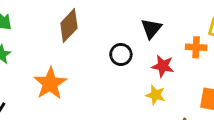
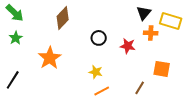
black triangle: (151, 28) -> (144, 13), moved
yellow star: (156, 95) -> (96, 72), moved

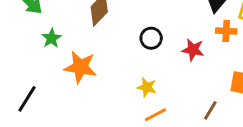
green star: (16, 38) -> (51, 38), moved
orange star: (50, 58) -> (80, 67), turned -30

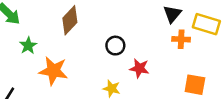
red star: (193, 50) -> (139, 68), moved

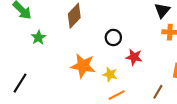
orange star: (53, 71) -> (83, 66), moved

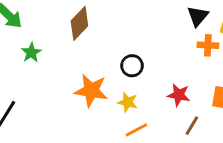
black circle: (113, 38) -> (132, 66), moved
red star: (134, 57) -> (179, 95), moved

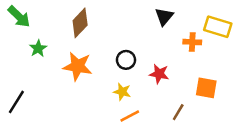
black triangle: (198, 16) -> (164, 17), moved
orange star: (91, 91) -> (78, 66), moved
red star: (179, 95) -> (159, 74), moved

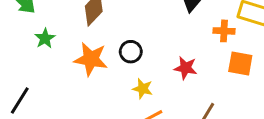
black circle: (126, 60) -> (131, 52), moved
orange square: (206, 88) -> (240, 63), moved

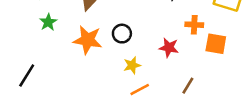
orange cross: (224, 31) -> (194, 25), moved
yellow star: (143, 89) -> (132, 65), turned -30

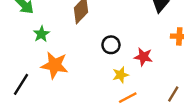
orange star: (88, 40) -> (55, 65), moved
red star: (169, 48) -> (143, 57), moved

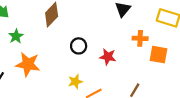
yellow star: (121, 75) -> (75, 82), moved

